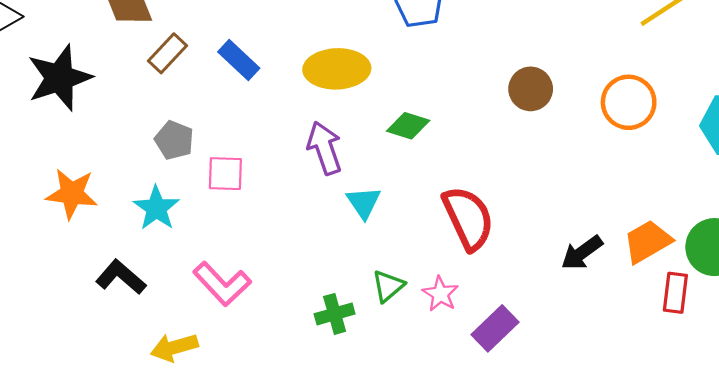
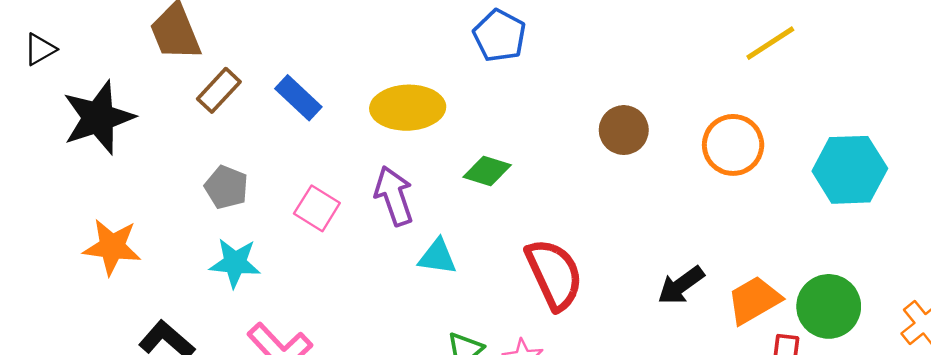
pink square: (225, 174) -> (317, 208), moved, turned 30
cyan triangle: (364, 203) -> (437, 257), turned -48
cyan star: (156, 208) -> (235, 263), moved, turned -30
black arrow: (582, 253) -> (681, 285), moved

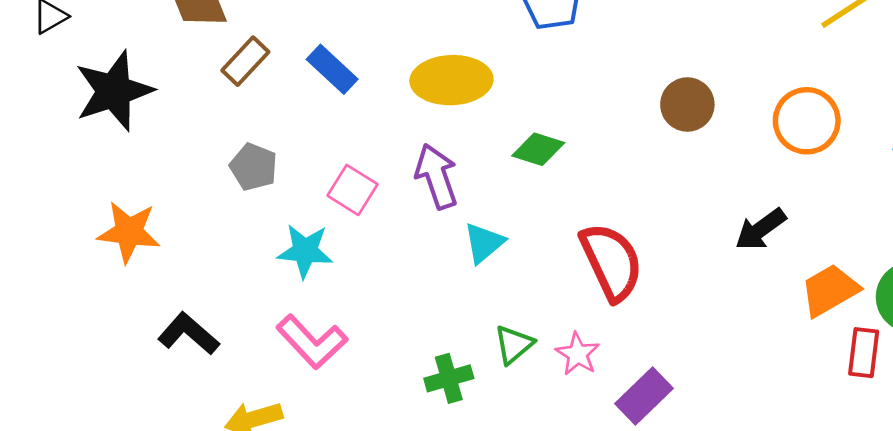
cyan triangle: (437, 257) -> (484, 243), turned -48
cyan star: (235, 263) -> (305, 251), moved
black arrow: (681, 285) -> (761, 229), moved

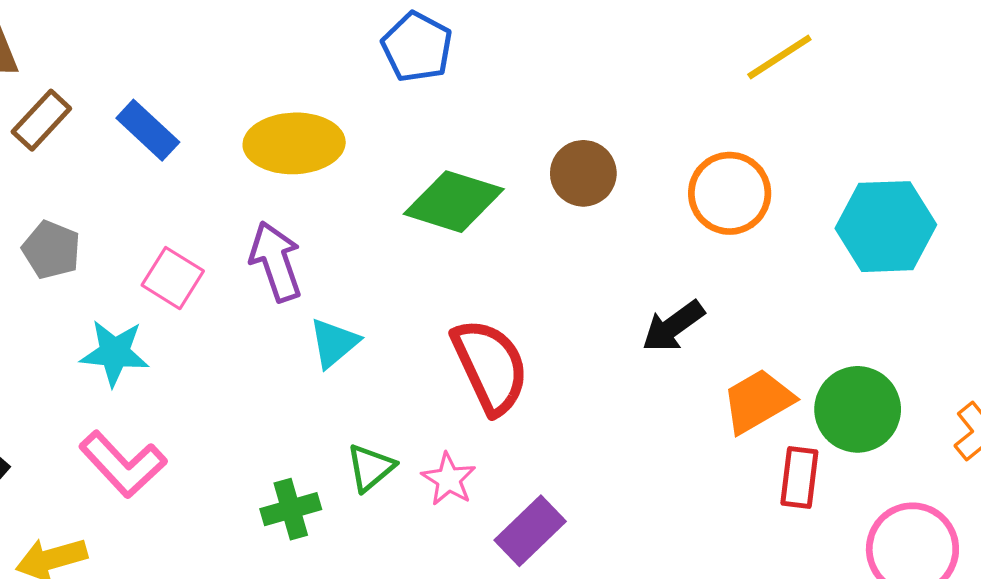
green diamond: (538, 149) -> (454, 202), moved, size x1.5

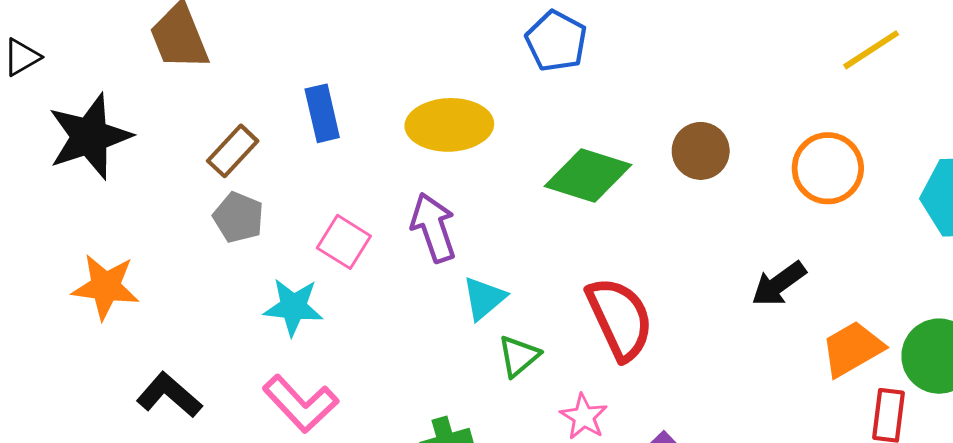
brown rectangle: (41, 120) -> (233, 151), moved
blue rectangle: (148, 130) -> (322, 113), turned 34
green triangle: (371, 468) -> (519, 356), moved

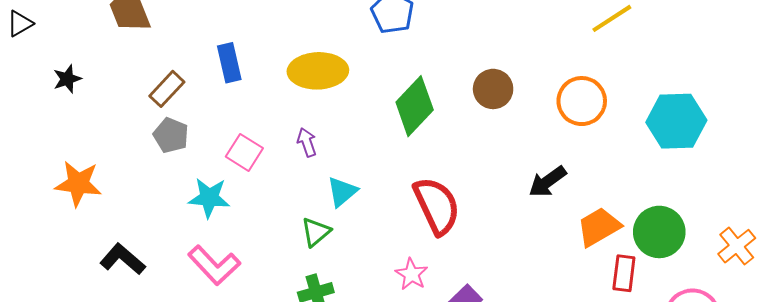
black star: (90, 136) -> (67, 79), size x0.5
green diamond: (588, 175) -> (415, 106), turned -64
purple arrow: (433, 227) -> (307, 142), size x0.6
green triangle: (519, 356) -> (316, 232), moved

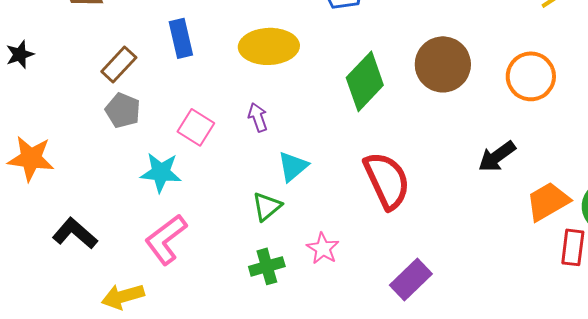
brown circle: (493, 89) -> (443, 64), size x1.4
pink L-shape: (214, 265) -> (166, 239), turned 96
pink star: (412, 274) -> (323, 248), moved

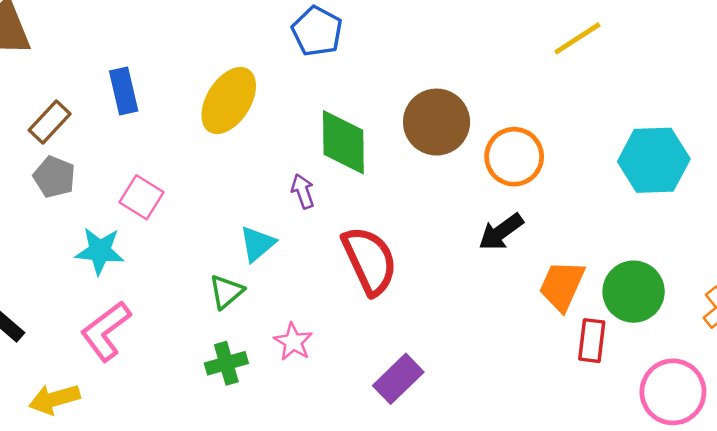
yellow ellipse: (269, 46) -> (229, 101), turned -56
orange circle: (531, 76) -> (514, 157), moved
green diamond: (365, 81) -> (343, 142), turned -44
purple arrow: (258, 117) -> (303, 191), moved
orange trapezoid: (548, 201) -> (562, 286), turned -36

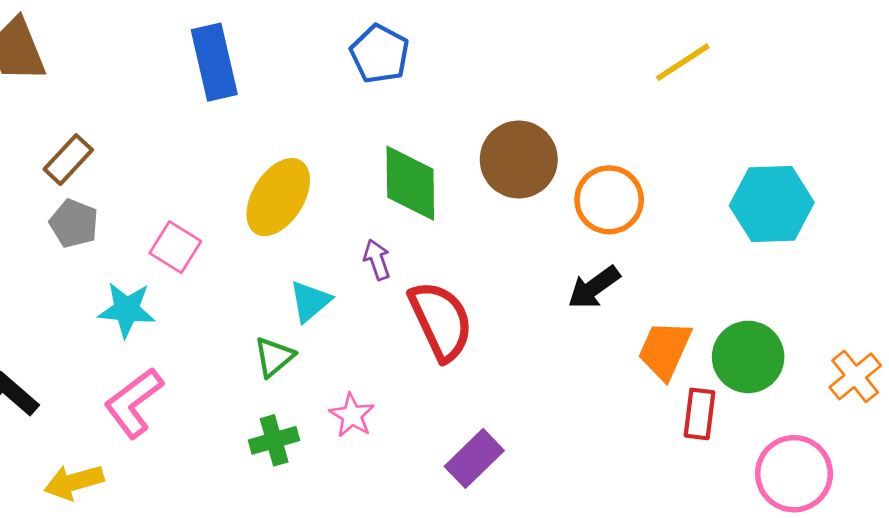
blue rectangle: (124, 91) -> (214, 62), moved, size x1.4
yellow ellipse: (229, 101) -> (278, 197), moved
purple arrow: (303, 191) -> (377, 260), moved

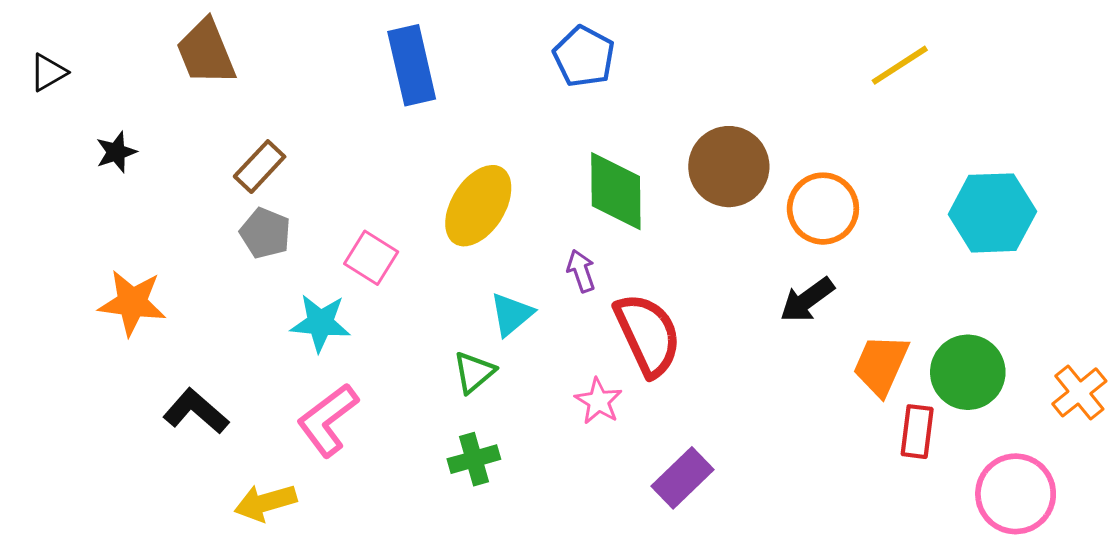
pink star: (352, 415) -> (598, 401), moved

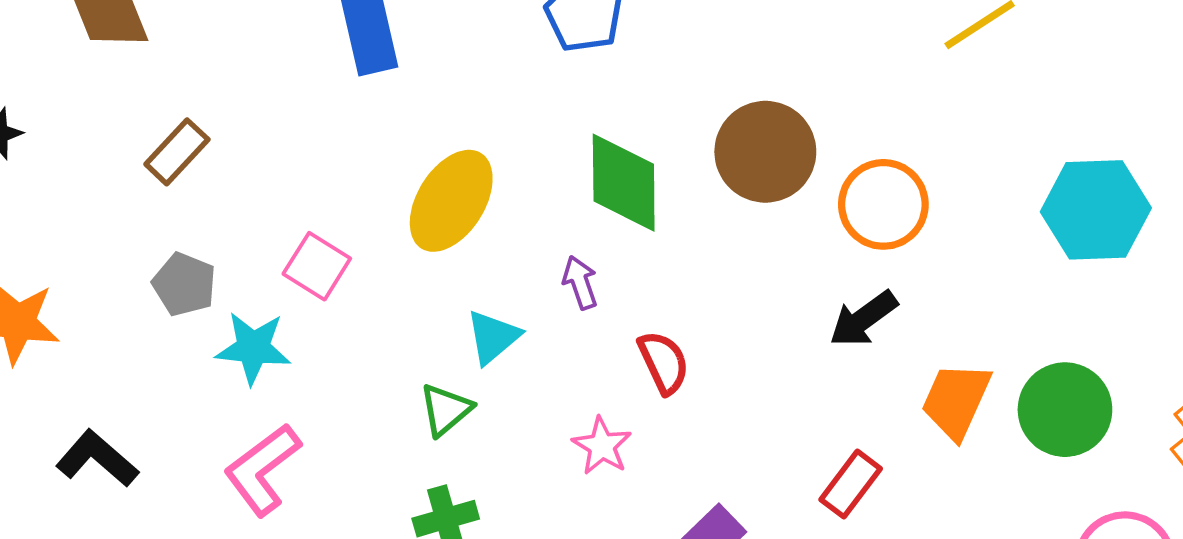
gray pentagon: (265, 233) -> (184, 284), moved
red semicircle: (648, 335) -> (664, 362), size x0.6
red rectangle: (917, 432) -> (851, 484), moved, turned 30

